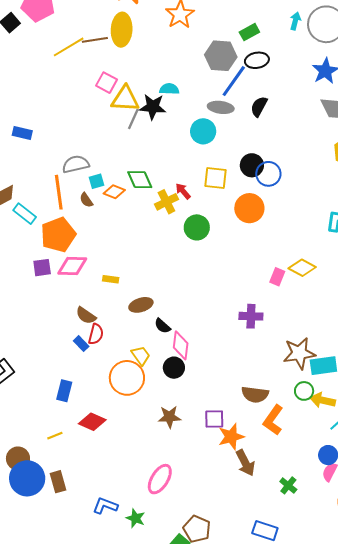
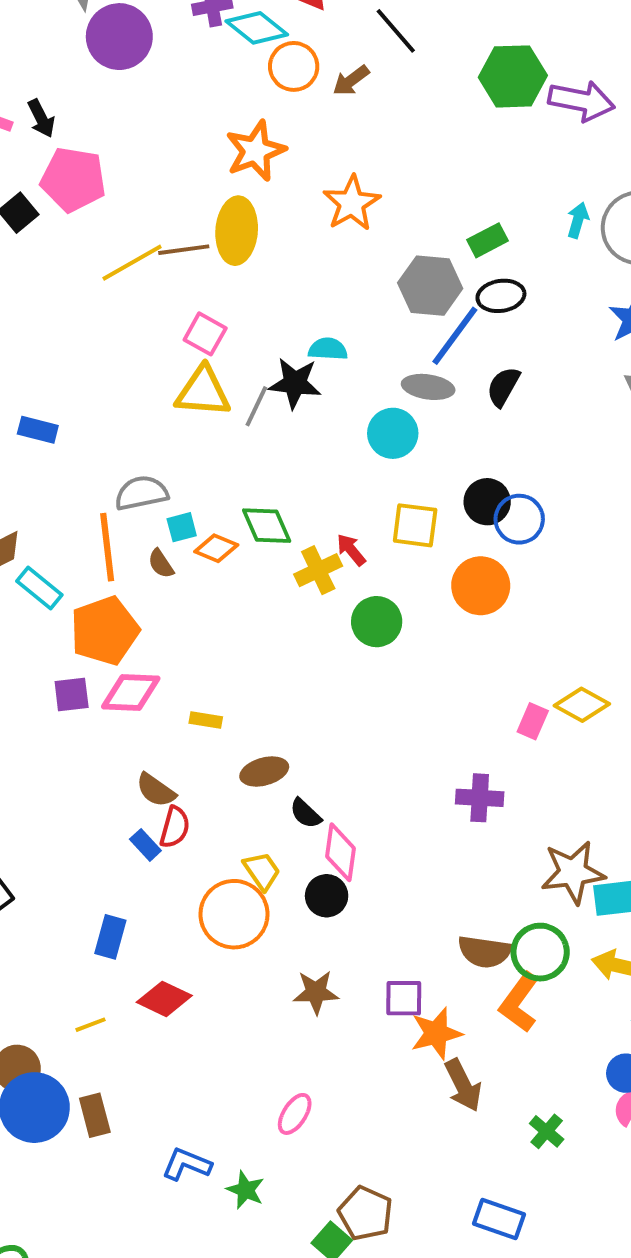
yellow triangle: (125, 99) -> (203, 392), moved
green circle: (304, 391) -> (540, 952), moved, size x1.5
pink ellipse: (160, 479) -> (295, 1114), size x0.7

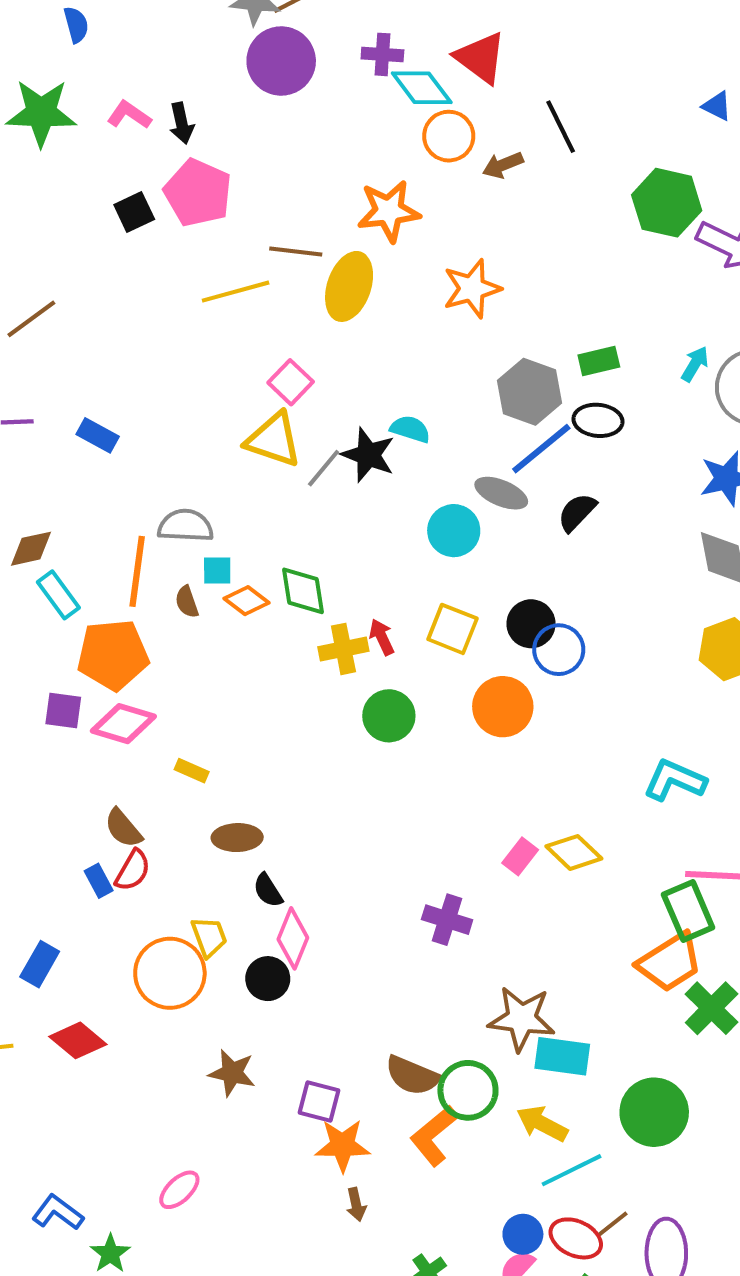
brown line: (184, 250) -> (296, 251), moved
brown arrow: (463, 1085) -> (356, 1204), size x0.6

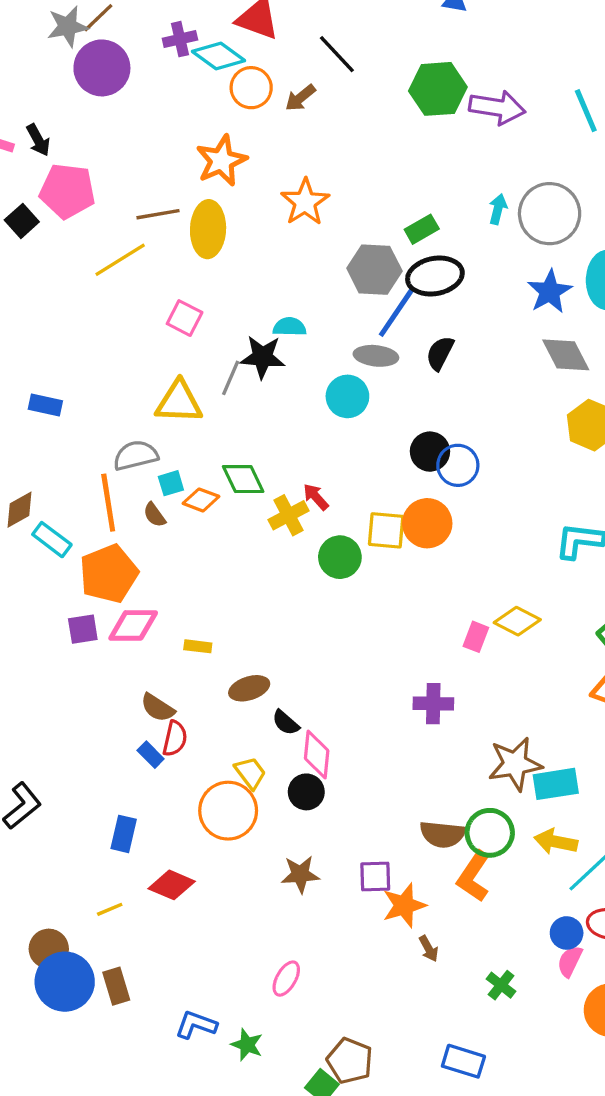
black ellipse: (598, 420) -> (435, 276), size x1.4
yellow triangle: (274, 440) -> (179, 402), moved
yellow square: (452, 629) -> (386, 530), moved

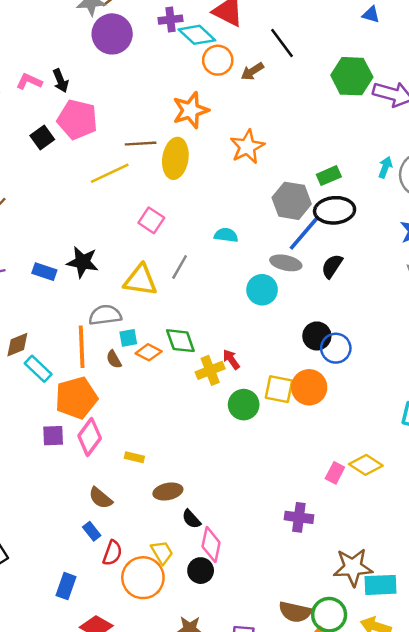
black star: (263, 357) -> (82, 262), moved
pink diamond: (133, 625) -> (90, 437), turned -60
red semicircle: (175, 739) -> (112, 553), moved

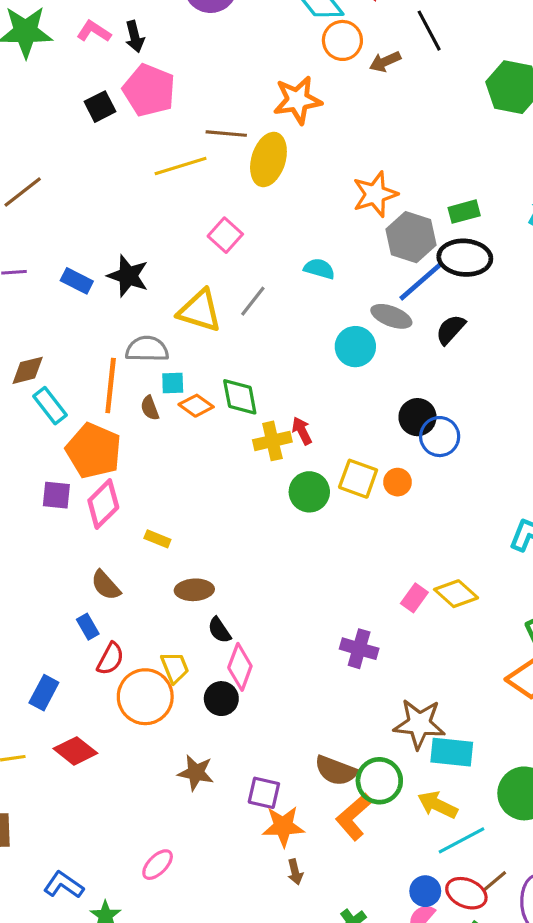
orange star: (247, 147) -> (375, 194), moved
orange circle: (309, 387) -> (398, 482), size x0.6
orange pentagon: (76, 398) -> (94, 451), turned 30

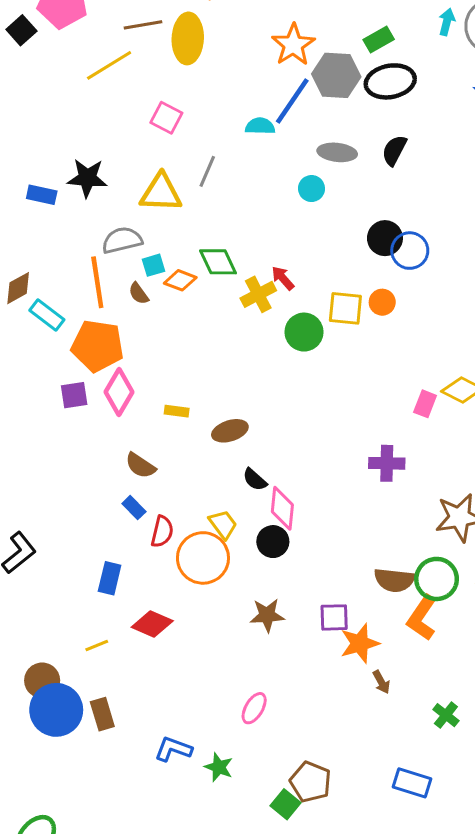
blue line: (421, 281) -> (292, 101), moved
cyan circle: (355, 347) -> (311, 189), size x0.7
brown ellipse: (194, 590) -> (230, 431), moved

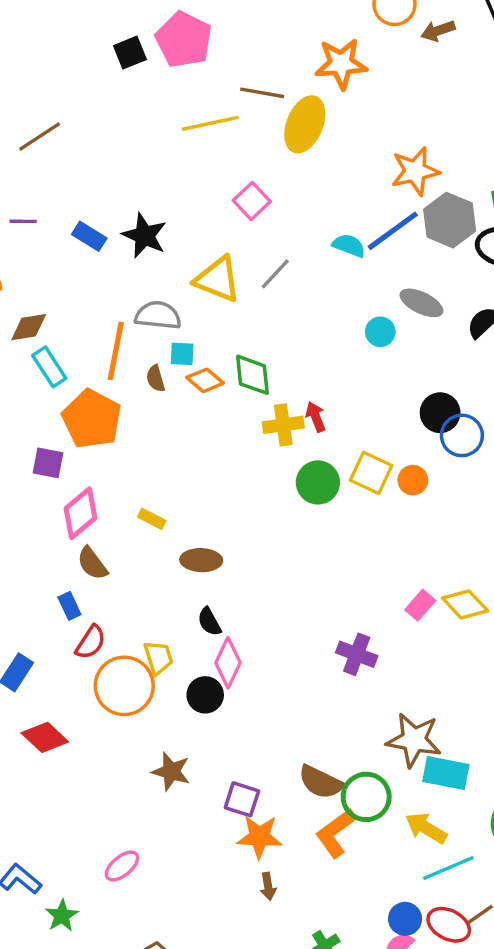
pink diamond: (119, 392) -> (80, 513), moved

